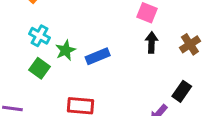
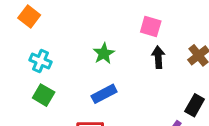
green star: (65, 50) -> (104, 53), moved
blue rectangle: (98, 56) -> (104, 94), moved

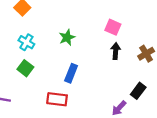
green star: (104, 53) -> (67, 37), moved
blue rectangle: (104, 94) -> (71, 73), turned -48

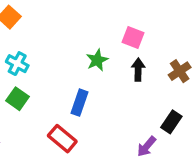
green star: (67, 37) -> (97, 60), moved
red rectangle: (57, 99) -> (62, 139), turned 36

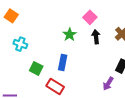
pink square: (133, 38) -> (90, 17), turned 32
green square: (17, 99) -> (36, 68), moved

